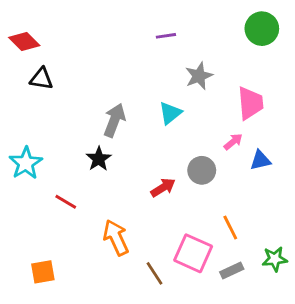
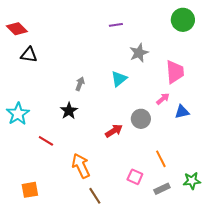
gray arrow: (114, 120) -> (80, 84), size x0.6
pink square: (193, 253) -> (135, 177), size x0.6
brown line: (155, 273) -> (95, 196), moved

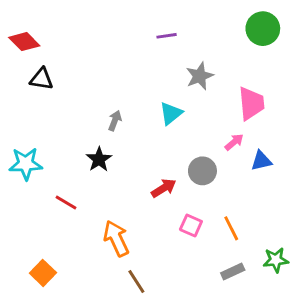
cyan star: (18, 114) -> (26, 164), turned 30
pink square: (135, 177) -> (191, 225), moved
orange square: (30, 190) -> (43, 273), turned -36

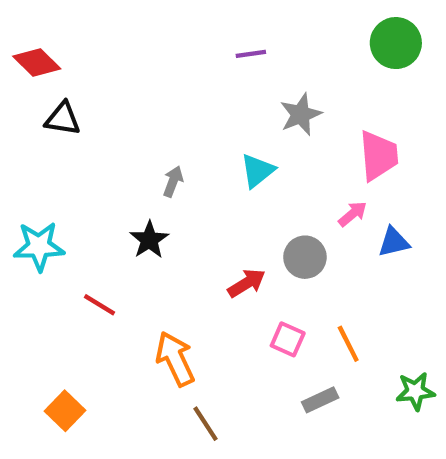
gray rectangle: (233, 271) -> (320, 400), moved

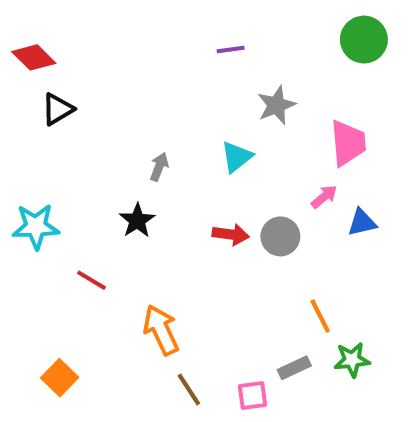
black triangle: (63, 119) -> (58, 109), turned -40
red arrow: (247, 283) -> (231, 234), moved, turned 40
pink square: (288, 339) -> (253, 396), moved, turned -32
green star: (415, 391) -> (352, 360), moved

